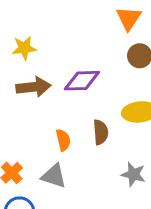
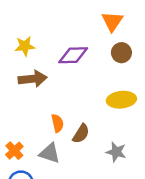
purple diamond: (82, 81) -> (73, 55), moved
brown semicircle: (101, 132) -> (81, 134), moved, turned 36

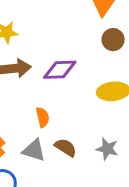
purple diamond: (73, 55) -> (60, 70), moved
brown semicircle: (81, 134) -> (66, 147), moved, turned -90

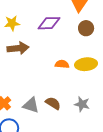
purple diamond: (60, 70) -> (49, 23), moved
orange semicircle: (43, 117) -> (62, 64), moved, turned -72

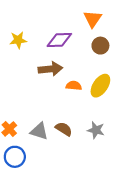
brown arrow: (18, 48) -> (50, 69), moved
yellow ellipse: (86, 64) -> (100, 86), turned -50

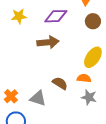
orange semicircle: (74, 86) -> (84, 78), moved
brown semicircle: (64, 129) -> (60, 83), moved

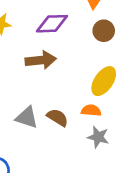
gray triangle: (38, 98) -> (27, 117), moved

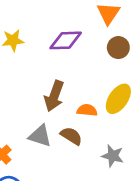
brown arrow: (41, 60) -> (54, 96), moved, turned 116
orange semicircle: (91, 110) -> (87, 110), moved

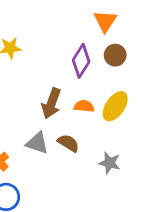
purple diamond: (66, 40) -> (81, 61), moved, turned -56
orange semicircle: (87, 110) -> (84, 106), moved

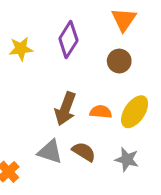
brown circle: (115, 55) -> (119, 61), moved
purple diamond: (81, 61) -> (68, 39), moved
gray star: (109, 163) -> (127, 159), moved

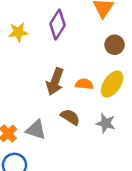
brown circle: (119, 61) -> (115, 45), moved
gray triangle: (50, 152) -> (36, 130), moved

